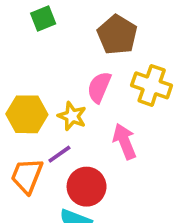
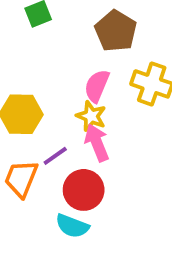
yellow star: (72, 116) -> (91, 116), moved
pink arrow: (124, 141) -> (97, 143), moved

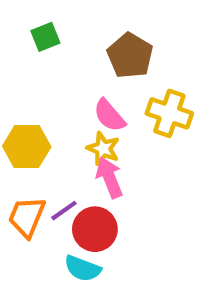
pink semicircle: (97, 86) -> (109, 115), turned -64
purple line: (55, 156) -> (64, 211), moved

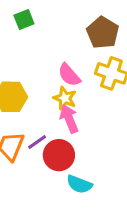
brown pentagon: (130, 56) -> (103, 33), moved
cyan semicircle: (83, 268) -> (79, 184), moved

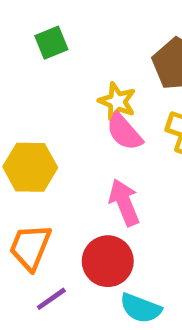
yellow star: (65, 98) -> (117, 101), moved
purple line: (37, 142) -> (51, 299), moved

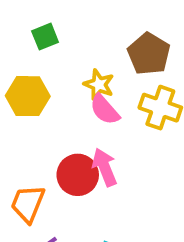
yellow hexagon: (30, 167) -> (28, 96), moved
red circle: (108, 261) -> (78, 175), moved

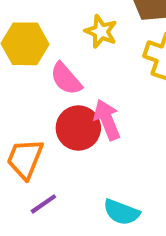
pink semicircle: (105, 110) -> (66, 79), moved

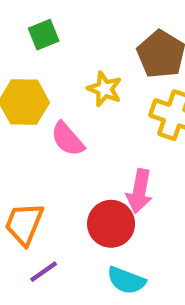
pink arrow: (107, 120) -> (139, 191), moved, turned -147
red circle: (78, 128) -> (111, 224), moved

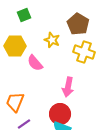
red circle: (111, 224) -> (60, 114), moved

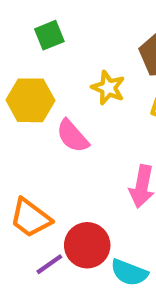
orange trapezoid: (15, 102) -> (30, 218), turned -75
red circle: (60, 114) -> (87, 245), moved

